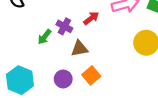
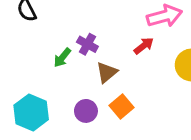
red arrow: (91, 18) -> (144, 46), moved
brown triangle: (80, 49) -> (107, 72), turned -30

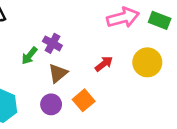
red arrow: (144, 46) -> (104, 64), moved
brown triangle: (107, 72) -> (58, 73), moved

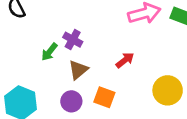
yellow circle: (147, 62) -> (168, 90), moved
orange square: (84, 100) -> (104, 97), turned -30

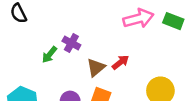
brown triangle: (78, 70) -> (96, 68), moved

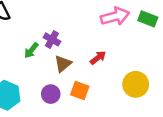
brown triangle: (96, 68) -> (63, 64), moved

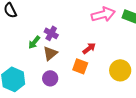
brown triangle: (63, 64) -> (50, 53), moved
orange square: (80, 90) -> (80, 66), moved

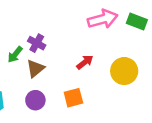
orange square: (80, 66) -> (73, 98), moved, turned -35
yellow circle: (120, 70) -> (124, 71), moved

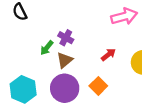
orange square: (73, 98) -> (98, 86), turned -30
purple circle: (35, 100) -> (65, 88), size x1.6

